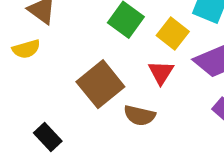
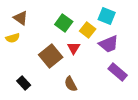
red triangle: (161, 73) -> (74, 48), moved
brown semicircle: (140, 115) -> (71, 84), moved, turned 49

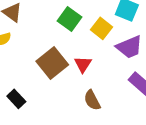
red triangle: (74, 48) -> (83, 64), moved
brown semicircle: (71, 84) -> (92, 100), moved

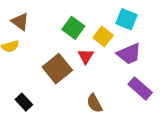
red triangle: (83, 64) -> (86, 56), moved

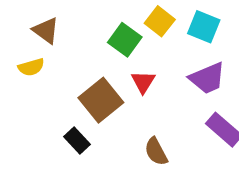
yellow square: (103, 36) -> (160, 21), moved
black rectangle: (24, 102) -> (77, 141), moved

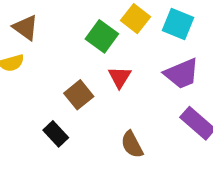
brown square: (101, 100) -> (79, 95), size x0.7

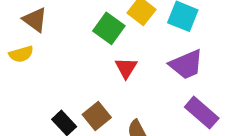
brown square: (79, 95) -> (97, 116), moved

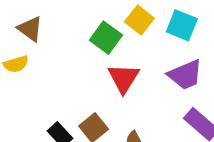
red triangle: (126, 68) -> (124, 78), size x1.4

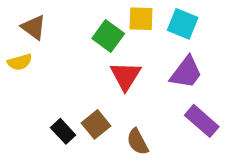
yellow square: (139, 20) -> (141, 19), turned -36
purple trapezoid: (185, 75) -> (186, 72), turned -30

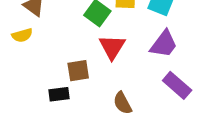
brown square: (96, 124) -> (78, 71), moved, turned 30
black rectangle: (63, 131) -> (59, 94), turned -54

